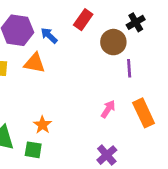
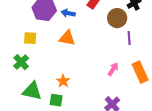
blue arrow: (49, 35) -> (68, 13), turned -32
orange triangle: (35, 63) -> (67, 38), moved

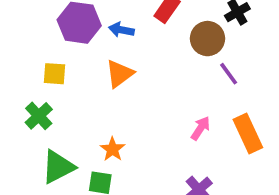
orange triangle: (67, 38) -> (120, 74), turned -48
purple line: (129, 38) -> (229, 74), turned -32
green triangle: (32, 91) -> (58, 167), turned -40

